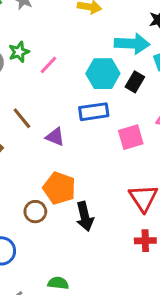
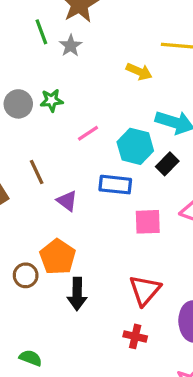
pink line: (49, 65) -> (88, 133), moved

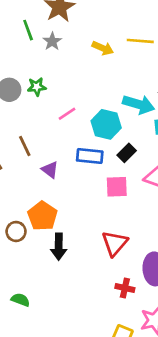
yellow arrow: (139, 72) -> (103, 48), moved
black rectangle: (167, 164) -> (127, 153), moved
red cross: (135, 336) -> (125, 288), moved

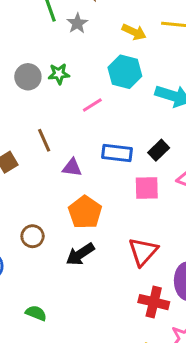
cyan hexagon: (106, 124) -> (125, 72), moved
purple triangle: (50, 170) -> (72, 167), turned -30
orange pentagon: (42, 216) -> (85, 212), moved
black arrow: (59, 247) -> (80, 254), turned 55
red cross: (125, 288) -> (154, 302), size x1.4

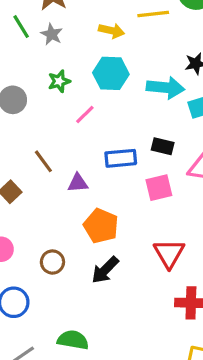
green star: (59, 74) -> (59, 81), moved
black rectangle: (159, 150) -> (163, 146), turned 70
green semicircle: (36, 313) -> (73, 340), size x1.4

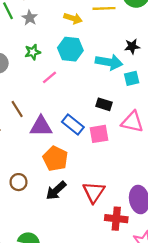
blue rectangle: (121, 158) -> (73, 124), moved, turned 40
purple triangle: (78, 183) -> (41, 126), size x1.5
red triangle: (169, 253) -> (94, 192), moved

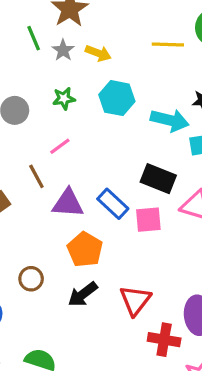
yellow arrow: (73, 18) -> (98, 53), moved
pink line: (49, 77) -> (60, 146), moved
black rectangle: (104, 104) -> (158, 179), size x1.5

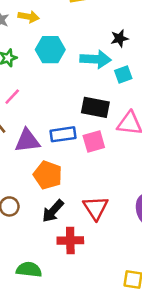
blue rectangle: (113, 204) -> (63, 134), turned -40
red cross: (164, 340) -> (70, 240), moved

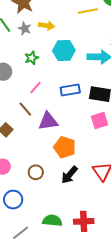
blue rectangle: (63, 134) -> (70, 90), moved
red cross: (70, 240) -> (84, 221), moved

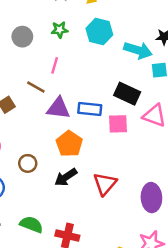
pink line: (36, 88) -> (55, 65), turned -40
blue rectangle: (70, 90) -> (90, 109), moved
brown line: (25, 109) -> (36, 87), turned -35

